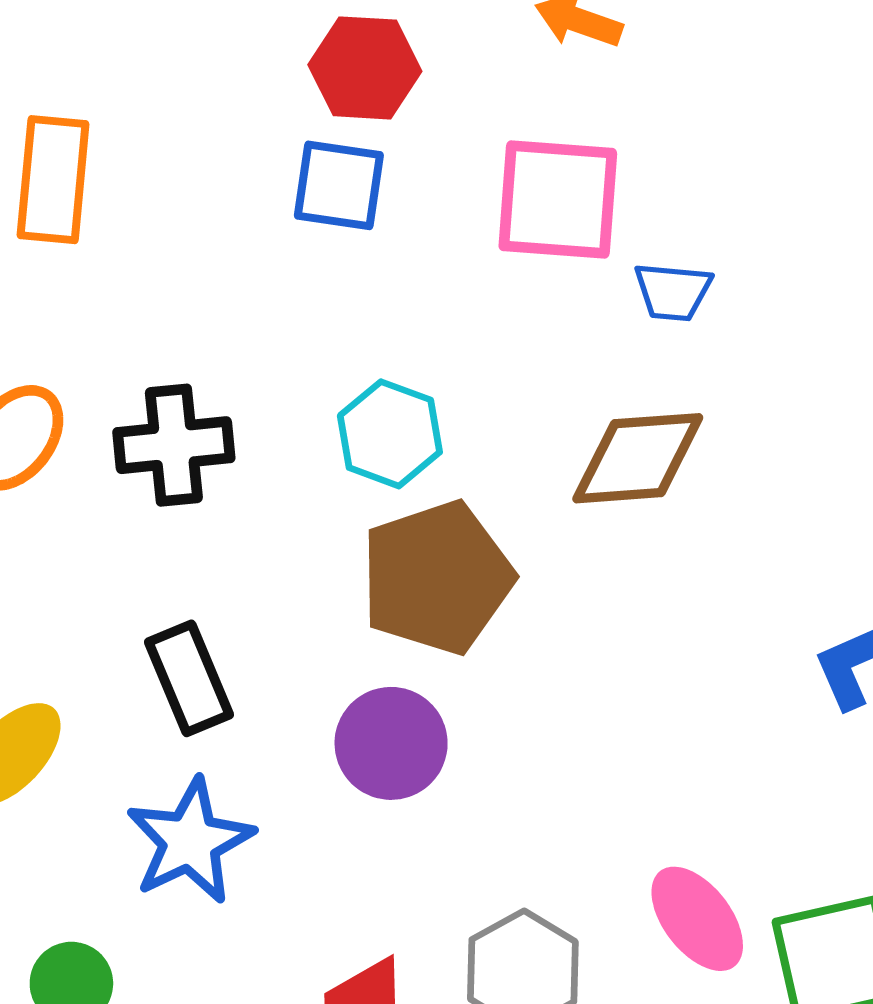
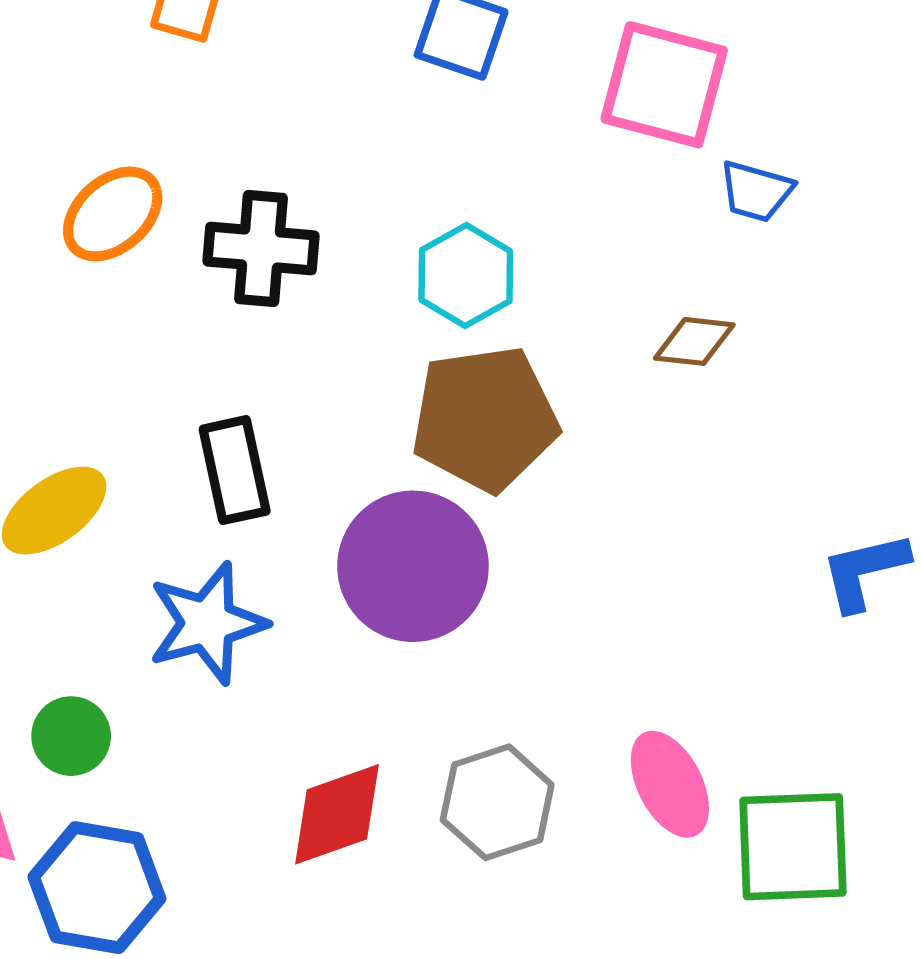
brown diamond: (638, 458) -> (694, 341), size x0.6
purple circle: (391, 743) -> (413, 566), size x1.4

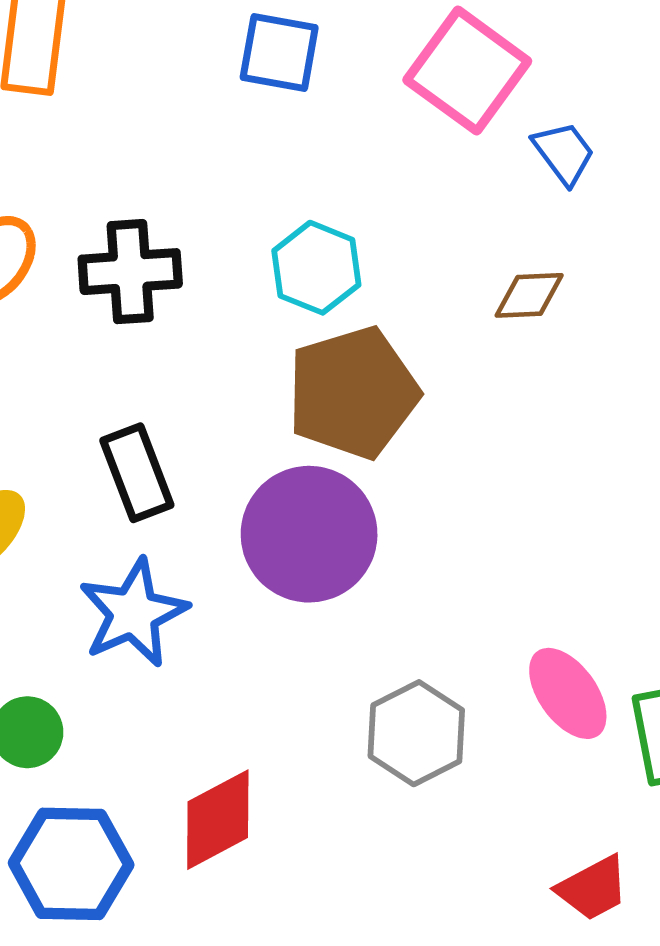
pink square: (664, 85) -> (467, 71), turned 30
blue trapezoid: (756, 191) -> (564, 153), turned -134
red diamond: (337, 814) -> (218, 820), moved

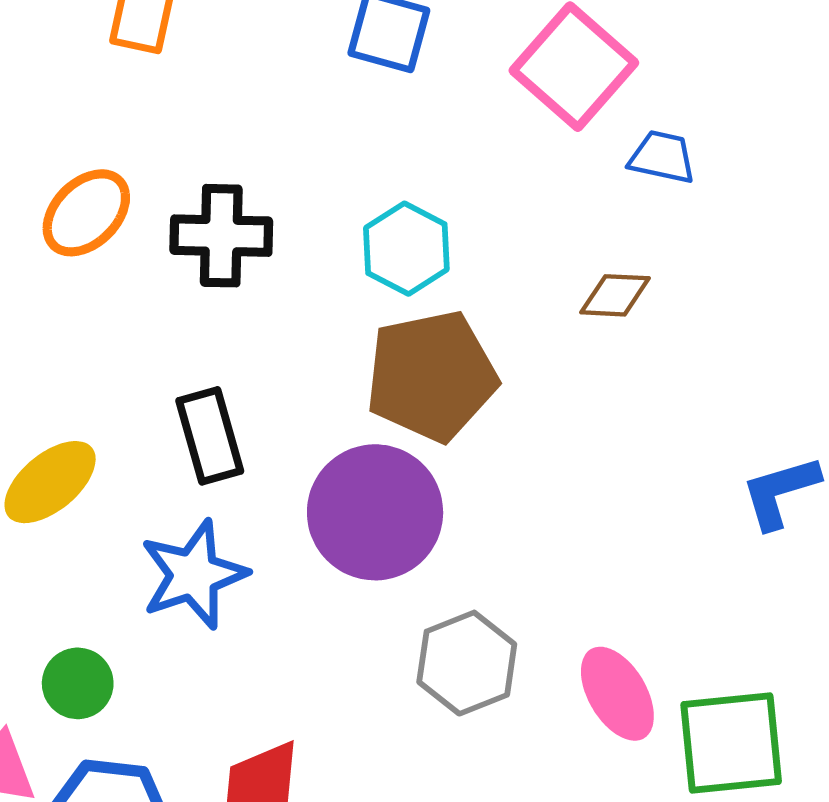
blue trapezoid: (564, 153) -> (662, 157), turned -46
gray hexagon: (416, 733) -> (467, 663), moved

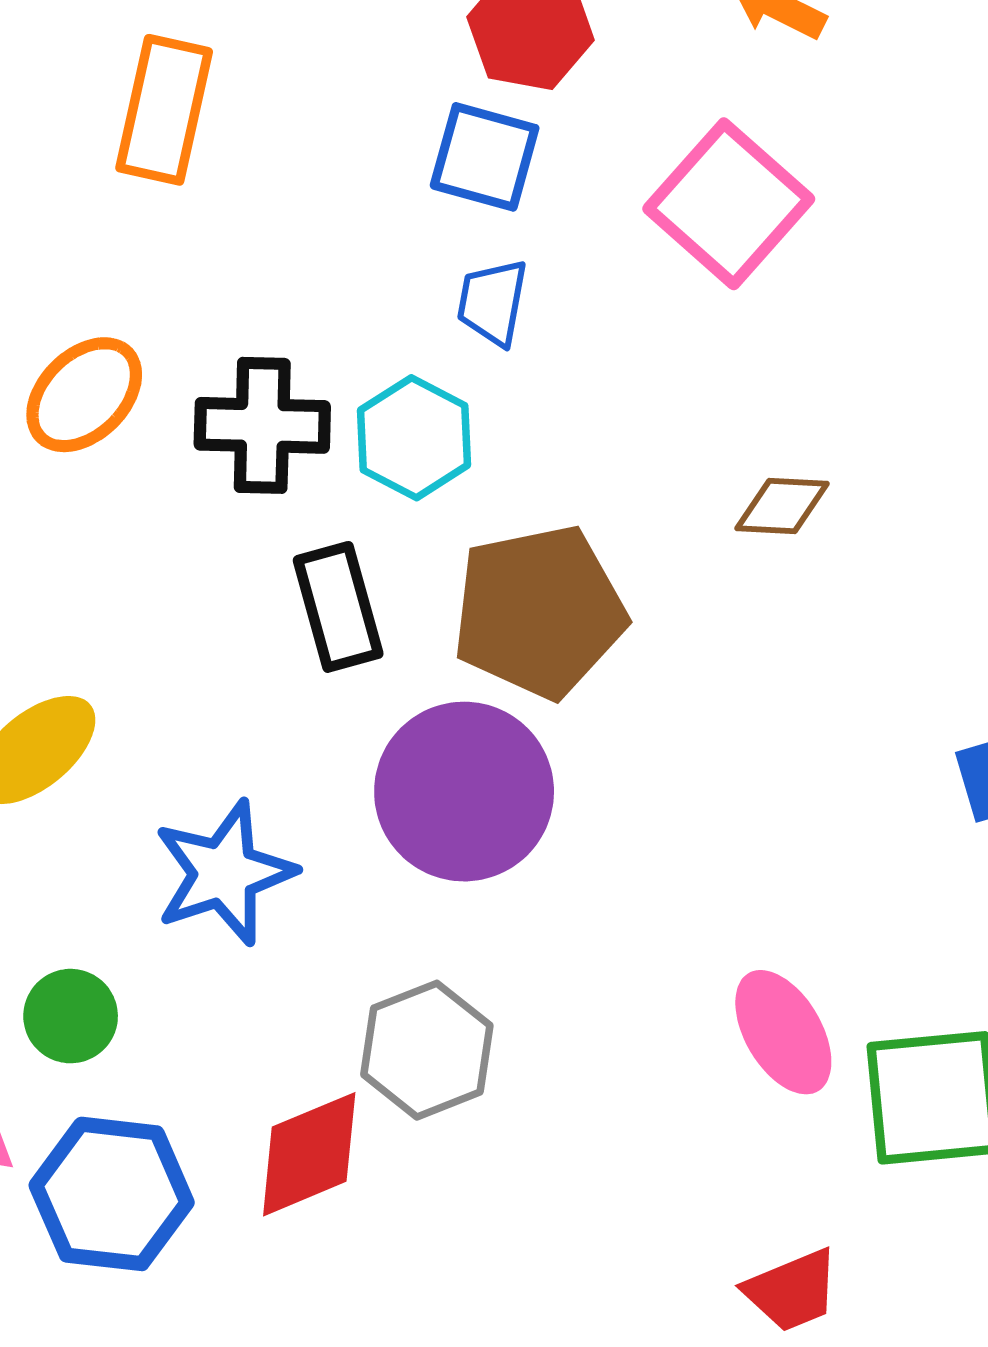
blue trapezoid: (662, 157) -> (492, 302), moved, turned -92
cyan hexagon: (406, 249) -> (414, 438), moved
black rectangle: (210, 436) -> (338, 607), moved
gray hexagon: (467, 663) -> (427, 1050), moved

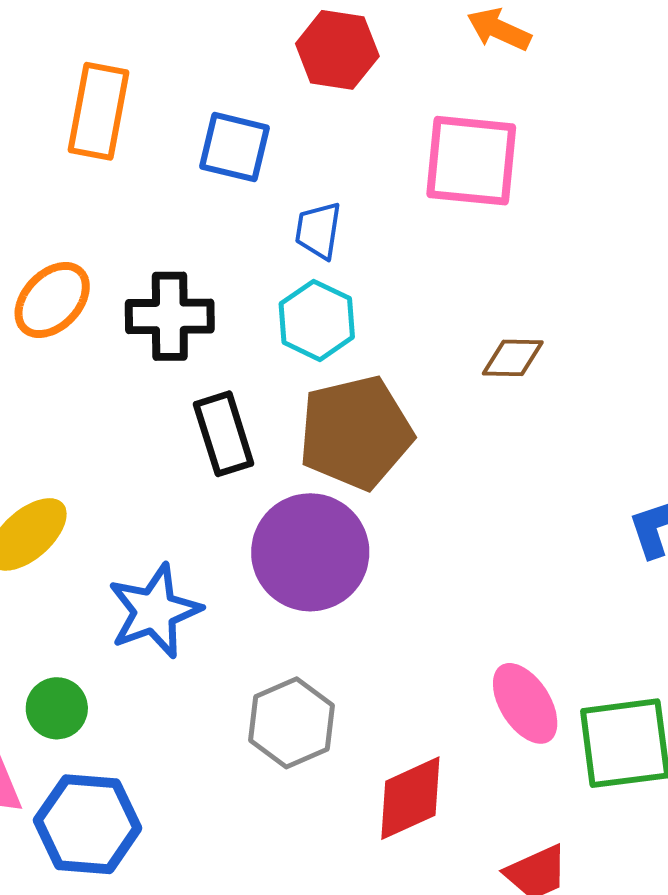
blue square: (485, 157) -> (235, 147), moved
pink square: (729, 204) -> (471, 161), turned -34
cyan hexagon: (414, 438) -> (317, 320), moved
red diamond: (309, 1154) -> (410, 798), moved

